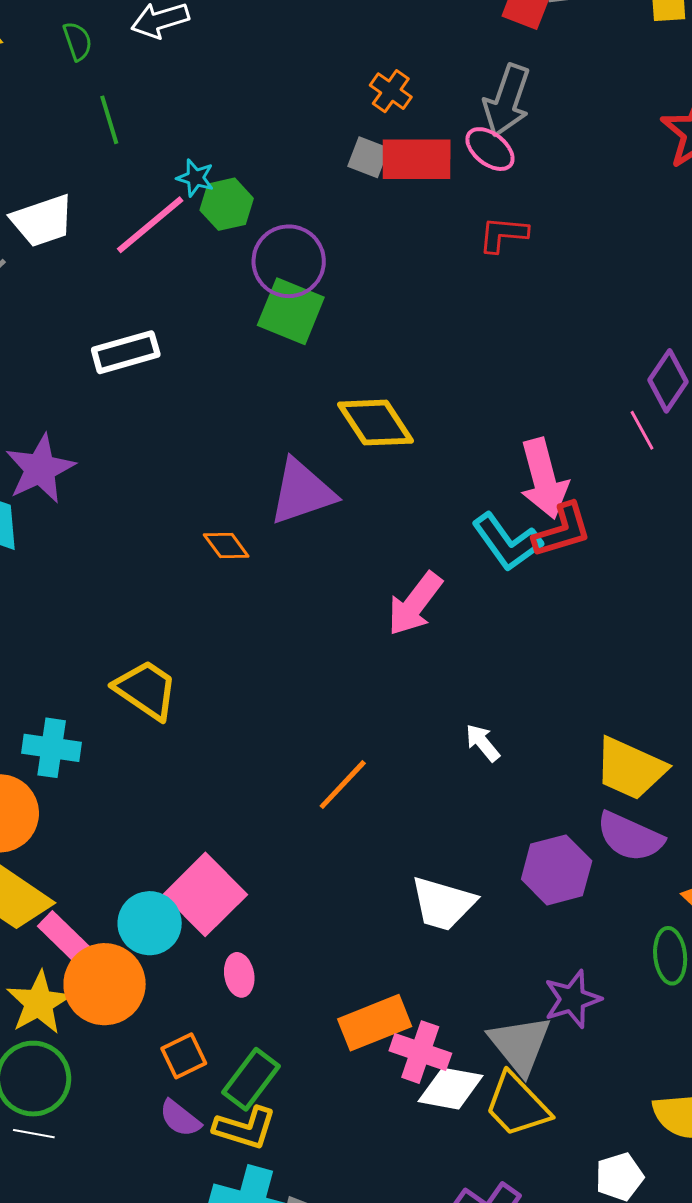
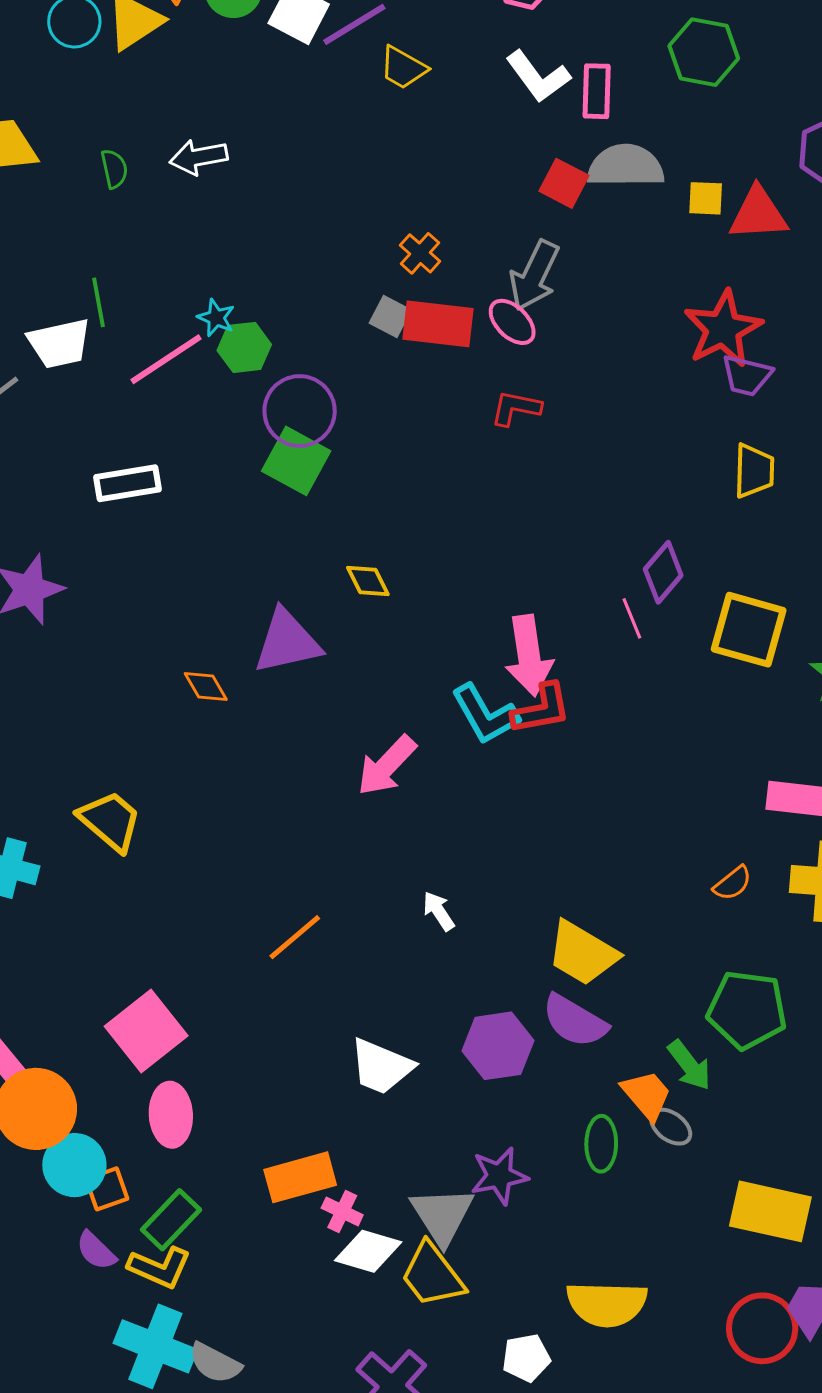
green line: (109, 120) -> (99, 302), moved
yellow diamond: (375, 423) -> (368, 581), size x0.6
cyan circle: (150, 923) -> (74, 1165), moved
pink ellipse: (239, 975) -> (171, 1115), size x1.5
pink cross: (420, 1052) -> (342, 1212), size x0.7

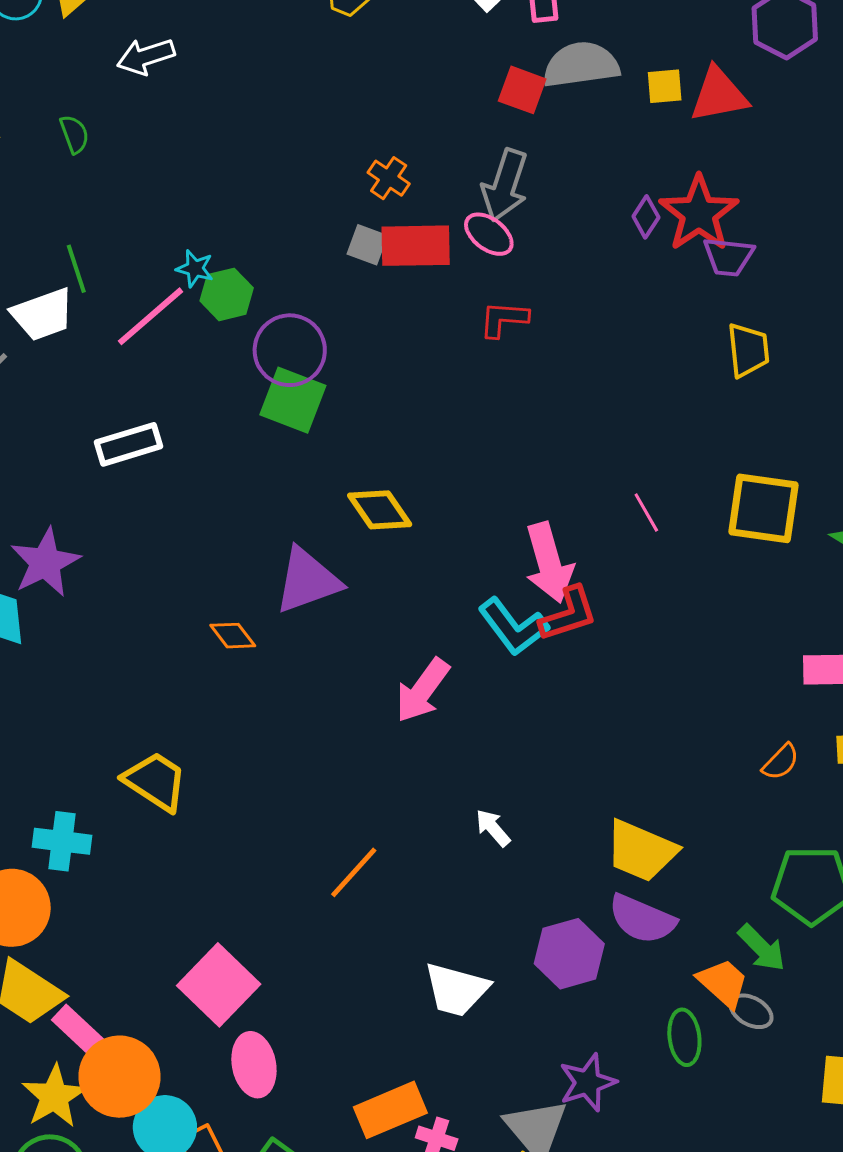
white arrow: (199, 157) -> (146, 56), moved
purple diamond: (663, 572) -> (646, 217), moved, size x0.7
yellow diamond: (368, 581) -> (380, 510), size x1.4

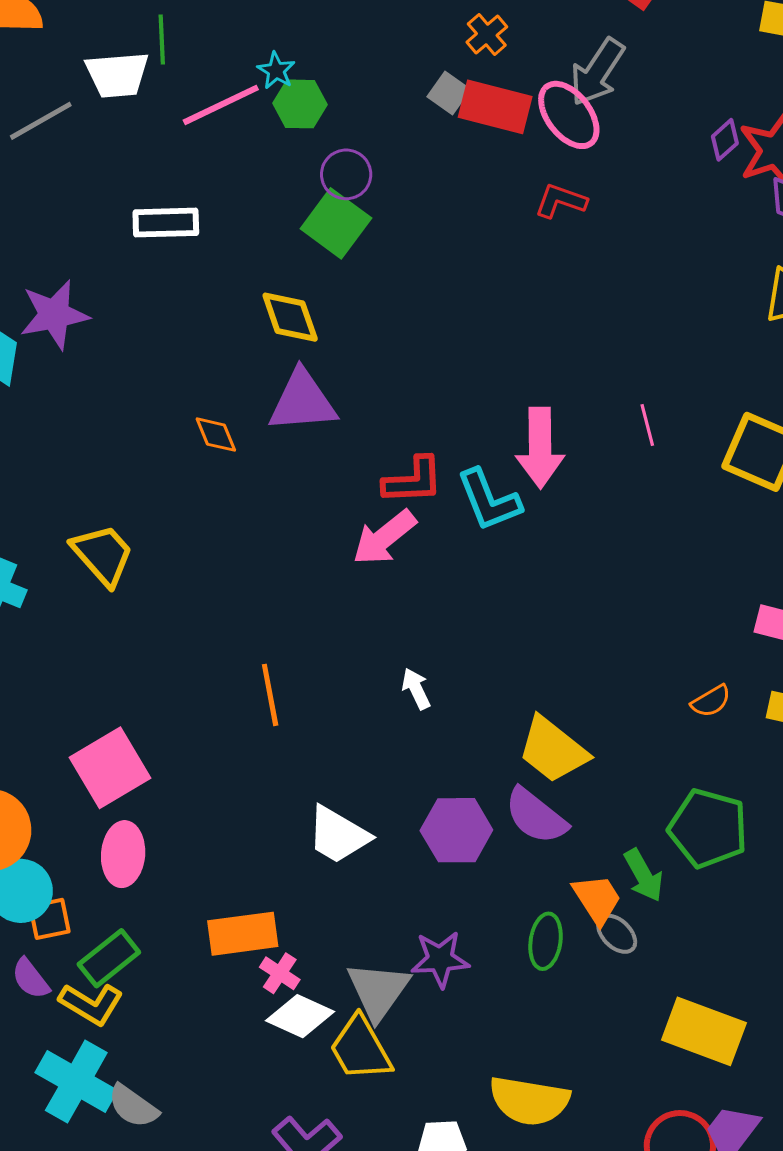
pink ellipse: (489, 234) -> (569, 115), size x1.4
purple circle: (290, 350) -> (346, 174), size x0.7
yellow diamond: (380, 510) -> (290, 317), moved
red L-shape: (568, 614) -> (413, 480), moved
orange line: (354, 872) -> (270, 695), turned -68

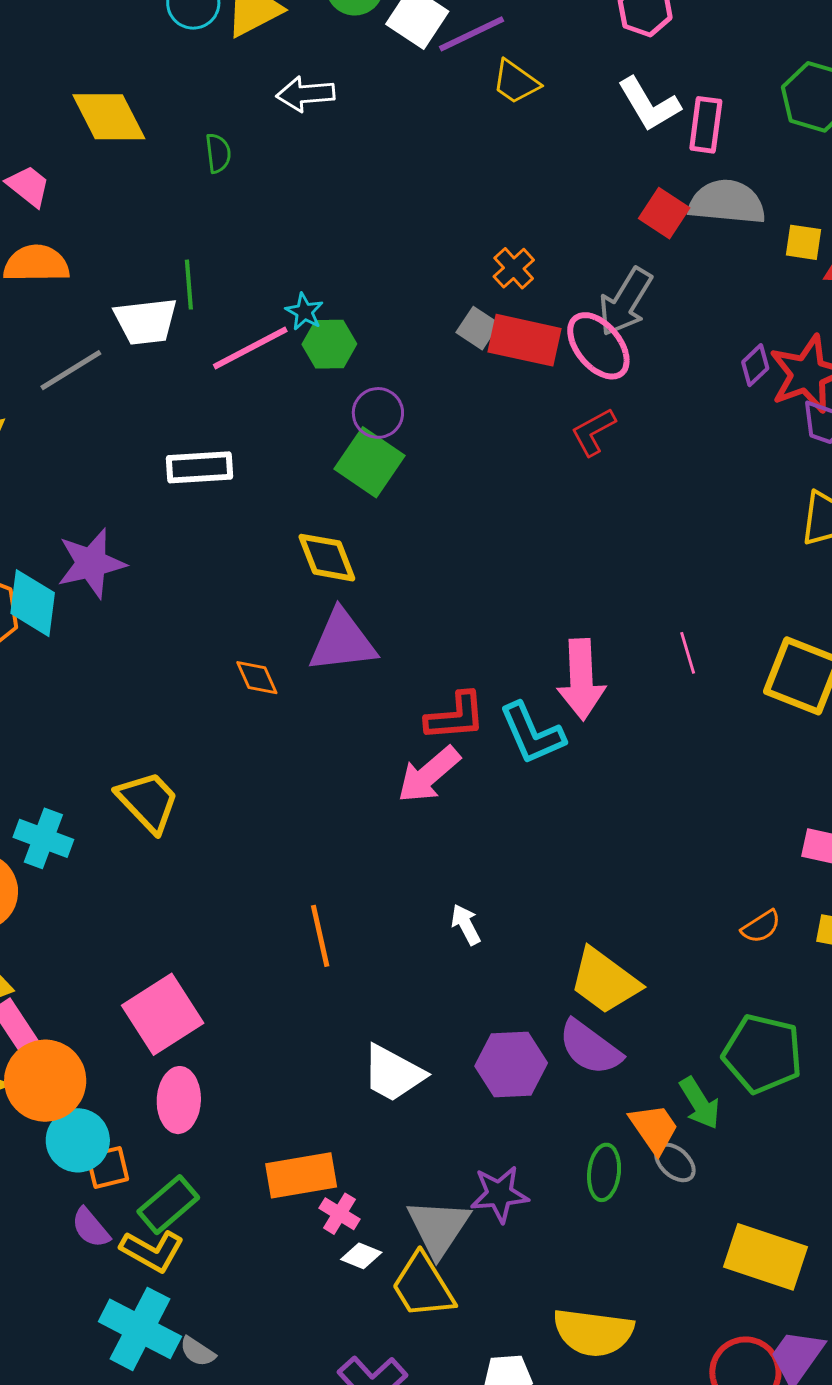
red L-shape: (561, 201) -> (593, 432), turned -46
white diamond: (300, 1016) -> (361, 1256), size x0.6
gray semicircle: (133, 1106) -> (198, 1352), size x0.7

